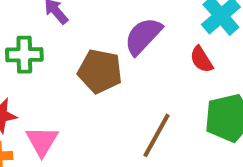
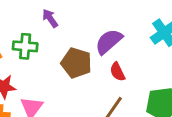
red semicircle: (201, 59) -> (117, 72), moved

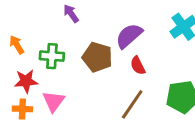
green cross: (25, 46) -> (52, 56), moved

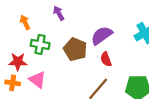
orange arrow: (17, 45) -> (25, 22), moved
pink triangle: (54, 101) -> (37, 80), turned -36

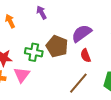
green cross: (40, 44) -> (34, 52), moved
pink triangle: (37, 80) -> (22, 75), turned 30

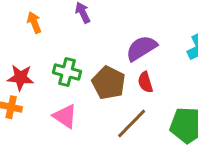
brown pentagon: (57, 46) -> (109, 83), moved
pink triangle: (22, 75) -> (65, 116), moved, turned -36

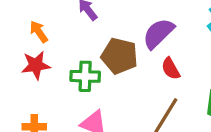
red star: (20, 78) -> (36, 65), moved
brown pentagon: (109, 83) -> (119, 56), moved

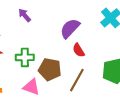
brown pentagon: (119, 56) -> (50, 69), moved

